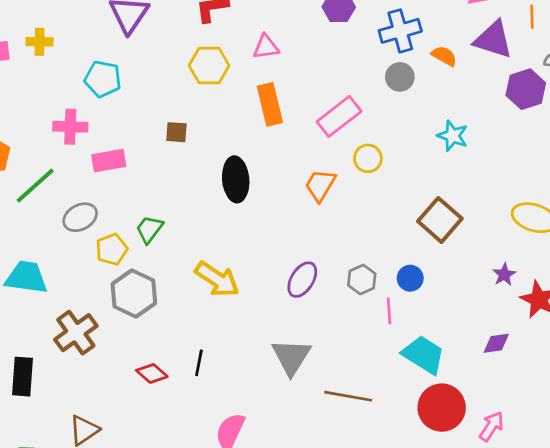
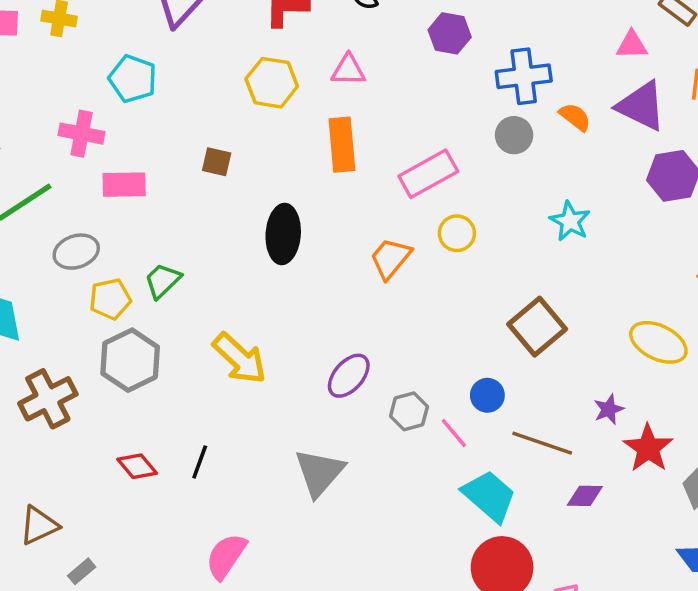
gray hexagon: (362, 279) -> (409, 411), moved
pink line: (389, 311) -> (454, 433), turned -45
brown line: (348, 396) -> (542, 443), moved

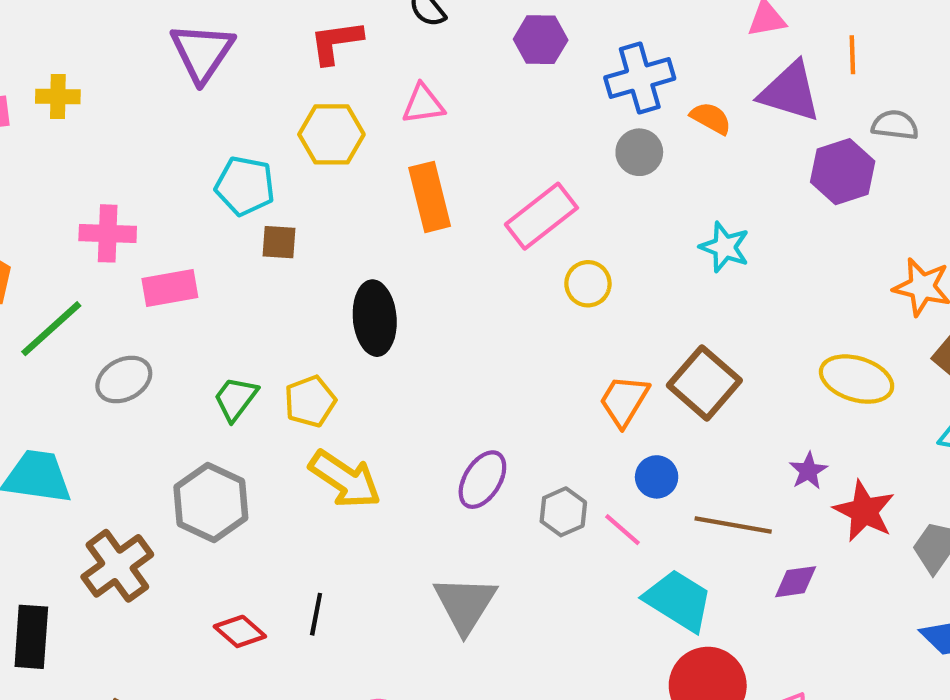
cyan pentagon: (133, 79) -> (245, 186), moved
orange trapezoid: (391, 258) -> (624, 401), moved
yellow pentagon: (110, 299) -> (310, 401), moved

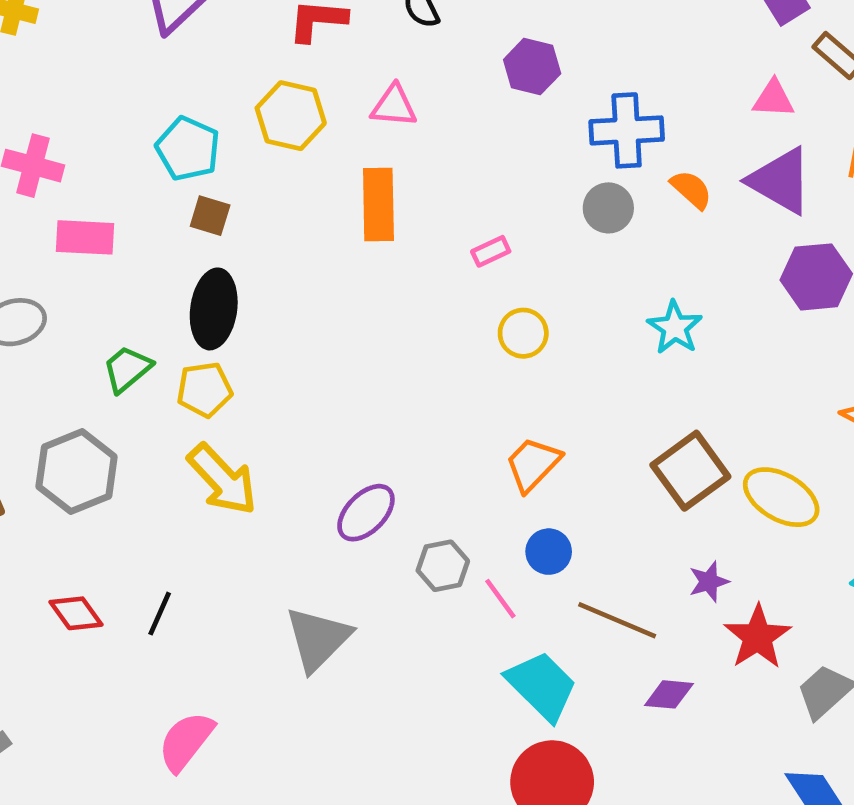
pink rectangle: (541, 216) -> (491, 251), size x0.5
black ellipse: (375, 318) -> (214, 309), moved
brown square: (704, 383) -> (690, 471), moved

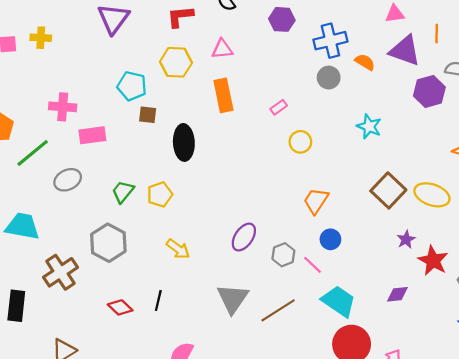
black ellipse: (214, 309) -> (184, 142), moved
yellow arrow: (222, 479) -> (178, 249), moved, size x0.7
brown line: (617, 620) -> (278, 310), moved, turned -45

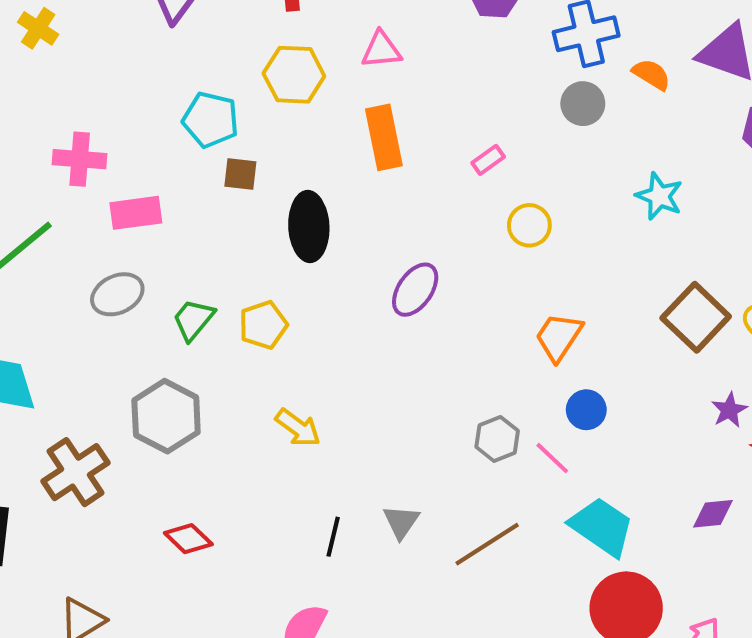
yellow cross: (41, 38) -> (38, 28), turned 30
gray ellipse: (68, 180) -> (117, 294), moved
purple ellipse: (244, 237) -> (415, 290), moved
gray triangle: (233, 299) -> (401, 522), size x0.6
black line: (158, 300) -> (333, 537), moved

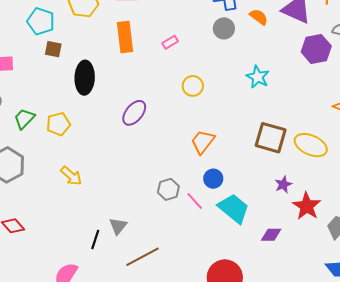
pink rectangle: (488, 160) -> (170, 42), moved
brown square: (696, 317) -> (271, 138), turned -32
cyan trapezoid: (602, 527) -> (234, 208), moved
black line: (333, 537) -> (95, 239), moved
brown line: (487, 544) -> (142, 257), moved

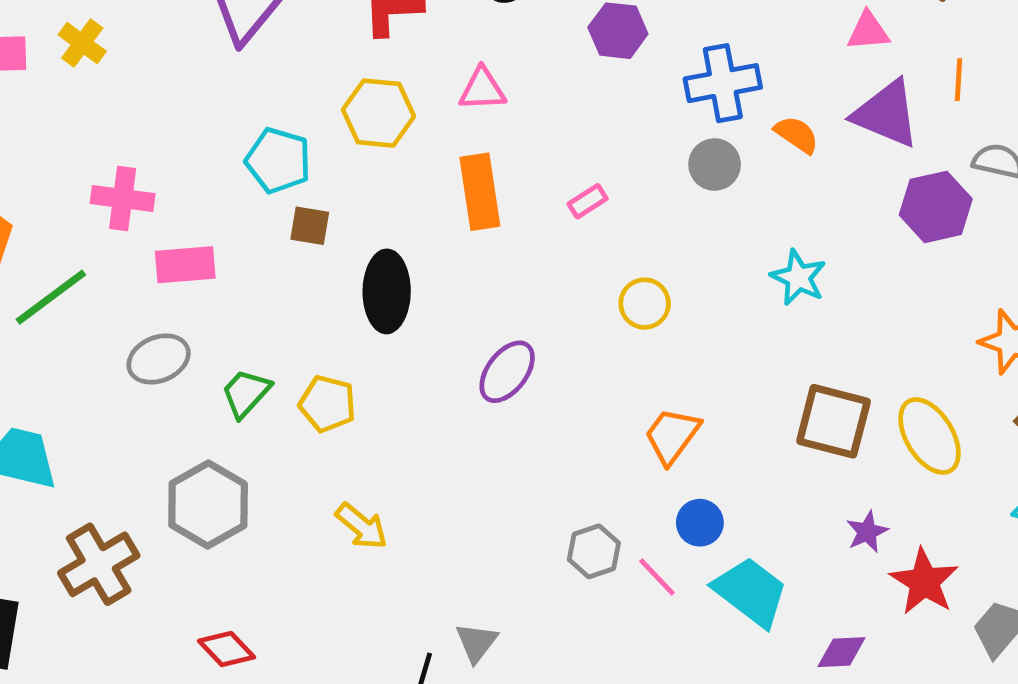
yellow pentagon: (58, 124) -> (327, 404), turned 30
yellow ellipse: (311, 145) -> (929, 436), turned 36

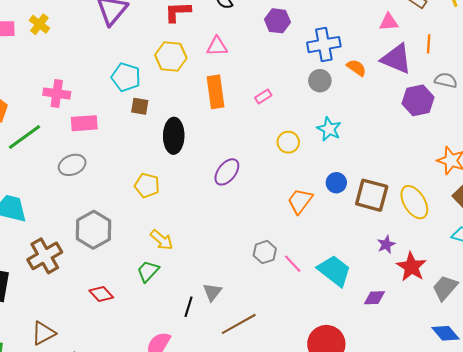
cyan star: (798, 277) -> (329, 129), moved
green trapezoid: (246, 393) -> (148, 271), moved
blue circle: (700, 523) -> (336, 183), moved

